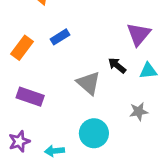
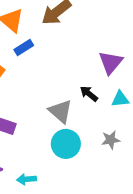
blue rectangle: (60, 37) -> (24, 47), moved
cyan circle: (94, 133) -> (66, 144), moved

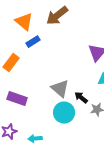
black arrow: (89, 94) -> (81, 98), moved

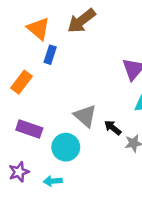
blue rectangle: (33, 42) -> (50, 55), turned -40
cyan circle: (64, 113) -> (66, 147), moved

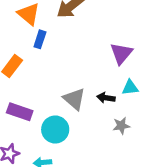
black arrow: (113, 128) -> (106, 98), moved, turned -30

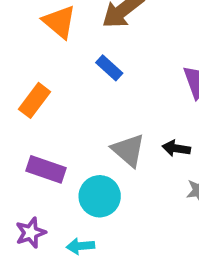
blue rectangle: (40, 39) -> (109, 68), moved, turned -66

